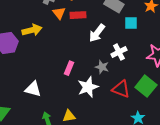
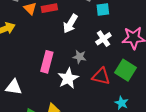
white cross: (119, 52) -> (103, 39), moved
pink rectangle: (69, 68) -> (47, 62), size x1.5

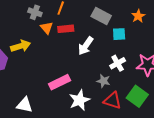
gray star: (80, 57) -> (103, 81), moved
pink rectangle: (47, 62) -> (59, 82), turned 45

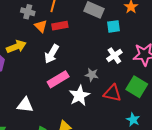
white arrow: (86, 46) -> (52, 54), moved
gray star: (103, 81) -> (92, 75), moved

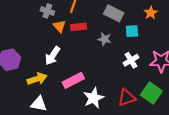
yellow arrow: (16, 47) -> (37, 79), moved
white arrow: (52, 54) -> (52, 56), moved
gray star: (92, 75) -> (104, 39), moved
red triangle: (112, 93) -> (127, 98), turned -36

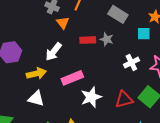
red rectangle: (79, 27) -> (88, 40), moved
cyan square: (132, 31) -> (144, 34), moved

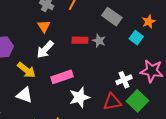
orange triangle: (63, 23) -> (44, 26), moved
cyan square: (144, 34) -> (136, 38), turned 32
white cross: (131, 63) -> (124, 80), moved
yellow arrow: (36, 74) -> (26, 70), turned 48

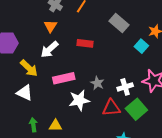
gray star: (99, 41) -> (97, 83), moved

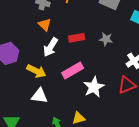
red rectangle: (85, 43) -> (77, 38), moved
gray star: (97, 83) -> (106, 39), moved

